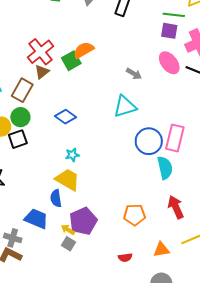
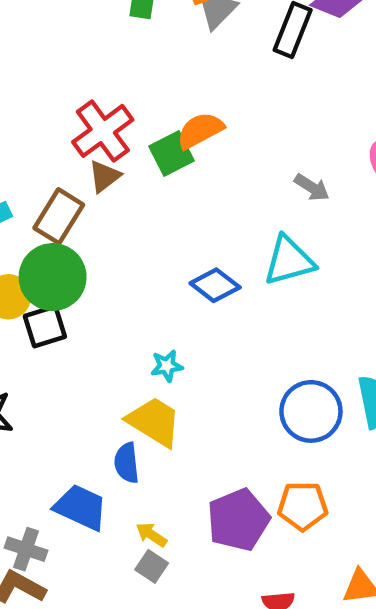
green circle: (20, 117) -> (53, 277), size x1.5
blue diamond: (65, 117) -> (215, 285), moved
blue circle: (149, 141) -> (311, 411), moved
purple pentagon: (83, 221) -> (238, 520), moved

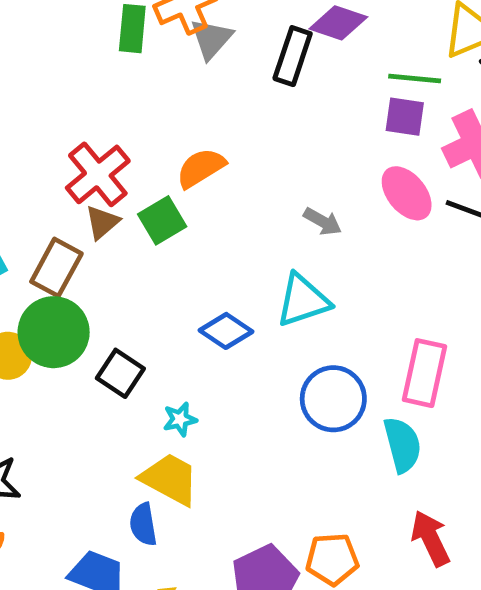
green square: (171, 153) -> (162, 220), moved
black square: (45, 326) -> (120, 373), moved, turned -36
blue circle: (311, 411) -> (333, 399), moved

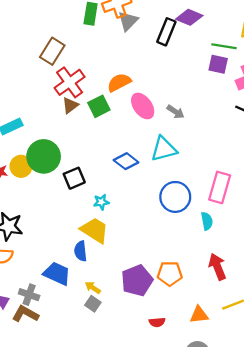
pink ellipse: (407, 193) -> (143, 106), moved
brown rectangle: (56, 268) -> (52, 51), moved
black square: (120, 373) -> (74, 178), turned 30
cyan semicircle: (402, 445) -> (207, 221), size x0.7

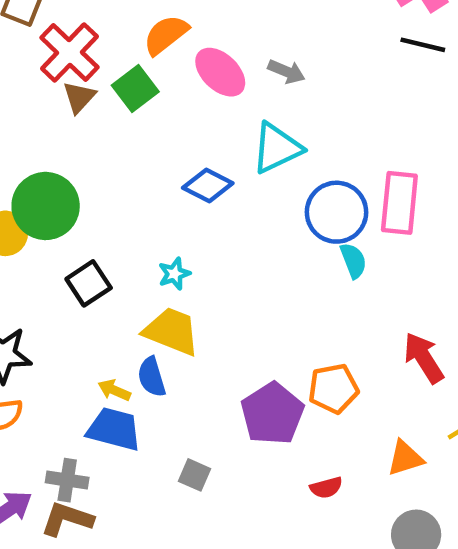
black square: (74, 178) -> (89, 283), moved
blue circle: (175, 197) -> (337, 212), moved
cyan semicircle: (207, 221) -> (353, 261), moved
yellow arrow: (93, 288) -> (114, 390), moved

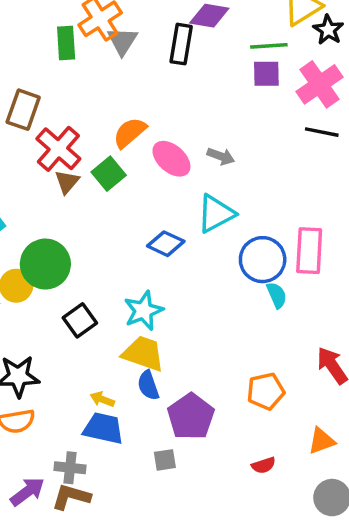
cyan star: (174, 274) -> (144, 311), size x1.6
blue semicircle: (152, 377) -> (148, 385), moved
purple pentagon: (272, 414) -> (191, 417), moved
gray square: (195, 475) -> (165, 460), turned -30

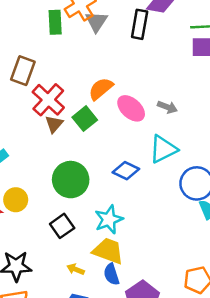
green circle: (45, 264) -> (71, 180), moved
yellow arrow: (102, 399) -> (76, 269), moved

